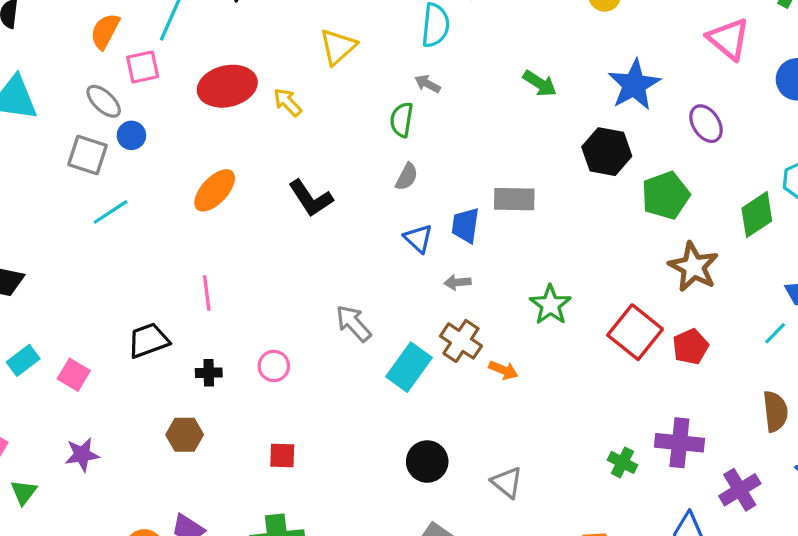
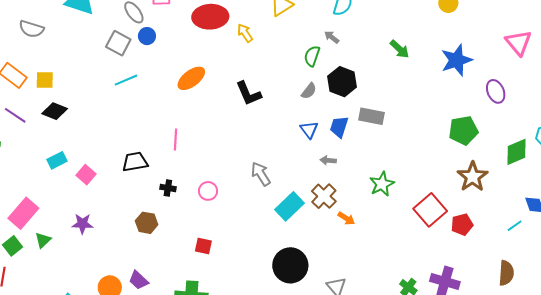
black hexagon: (607, 152) -> (342, 82), moved
black circle: (427, 462) -> (290, 265), size x1.4

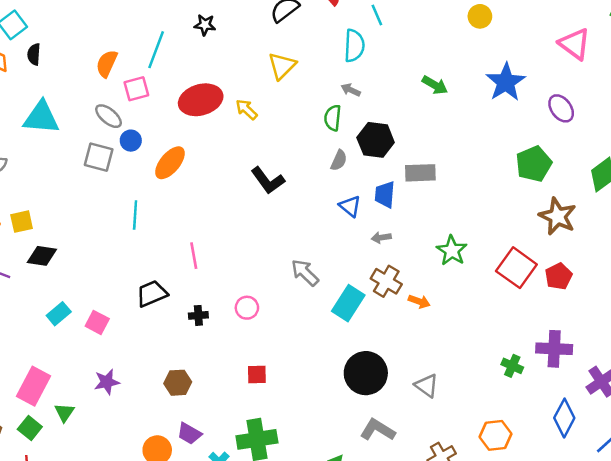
orange ellipse: (191, 78) -> (170, 163), moved
cyan line: (126, 80) -> (135, 215), moved, turned -50
brown hexagon: (147, 223) -> (178, 383), moved

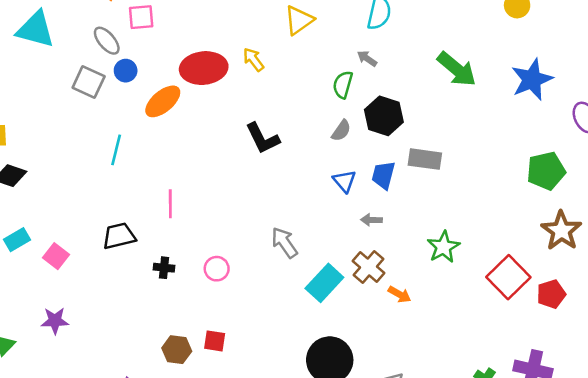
green arrow: (435, 85) -> (457, 69), size x1.5
red ellipse: (201, 100) -> (204, 68), moved
brown hexagon: (178, 383) -> (177, 350), moved

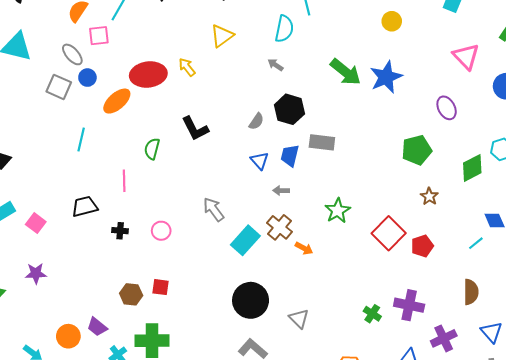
blue star: (532, 79) -> (386, 77), moved
green semicircle: (343, 85) -> (152, 149), moved
brown star: (561, 231) -> (429, 196), size x0.6

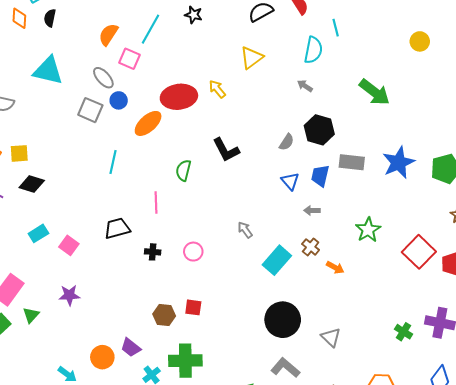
pink square: (99, 36) -> (130, 59), turned 30
blue star: (386, 77) -> (399, 162), moved
gray arrow: (214, 209) -> (245, 230), size x0.7
brown cross: (279, 227) -> (311, 247), size x0.7

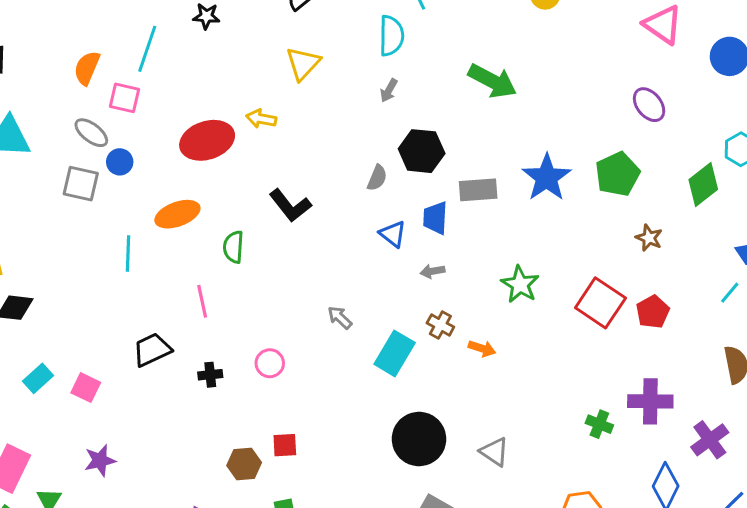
gray arrow: (305, 86) -> (389, 90), turned -84
yellow arrow: (217, 89) -> (261, 119), turned -30
orange ellipse: (148, 123) -> (177, 214), moved, turned 32

